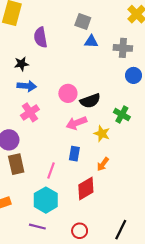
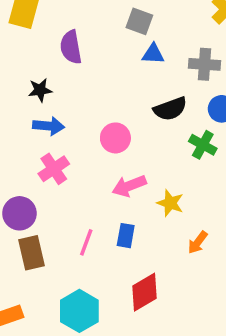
black semicircle: (90, 101) -> (170, 109), moved
green cross: (122, 115) -> (203, 145), moved
orange arrow: (103, 164) -> (198, 242), moved
pink line: (51, 171) -> (86, 242), moved

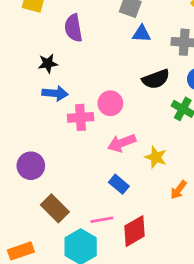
pink cross: (54, 169) -> (81, 117), moved, turned 30
blue rectangle: (126, 236) -> (119, 184), turned -60
pink line: (86, 242) -> (102, 220), moved, turned 60
brown rectangle: (31, 253) -> (55, 208), moved, turned -32

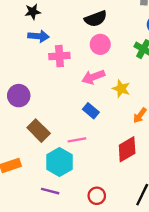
black semicircle: (156, 79) -> (96, 19), moved
pink circle: (110, 103) -> (100, 44), moved
red diamond: (134, 231) -> (127, 149), moved

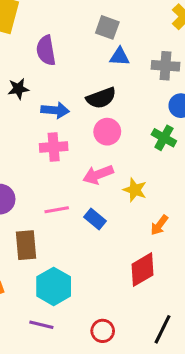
blue arrow: (39, 36) -> (55, 110), moved
brown rectangle: (39, 131) -> (26, 245), turned 40
pink line: (77, 140) -> (57, 210), moved

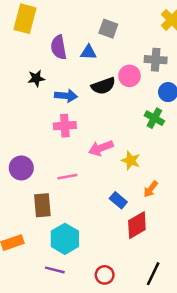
blue triangle: (120, 57) -> (88, 52), moved
pink circle: (107, 132) -> (129, 76), moved
blue rectangle: (95, 219) -> (118, 200), moved

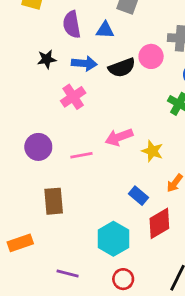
blue arrow: (66, 96) -> (84, 63), moved
pink cross: (65, 126) -> (73, 97), moved, turned -30
purple circle: (21, 168) -> (38, 147), moved
pink line: (67, 177) -> (81, 155), moved
cyan hexagon: (65, 239) -> (113, 239), moved

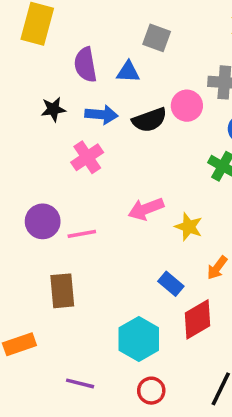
pink line: (81, 155) -> (82, 234), moved

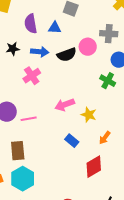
blue rectangle: (171, 284) -> (72, 141), moved
cyan hexagon: (139, 339) -> (23, 179), moved

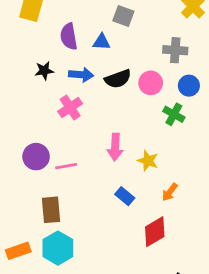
pink circle: (88, 47) -> (151, 83), moved
pink arrow: (65, 105) -> (115, 147), turned -66

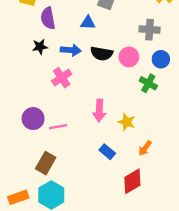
purple semicircle: (69, 37) -> (48, 18), moved
black semicircle: (118, 79) -> (102, 54), turned 30
brown rectangle: (51, 210) -> (46, 163), turned 35

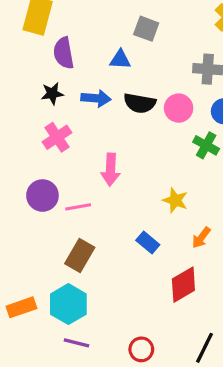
pink cross: (62, 78) -> (57, 137), moved
pink arrow: (99, 111) -> (111, 170), moved
brown rectangle: (46, 163) -> (80, 255), moved

